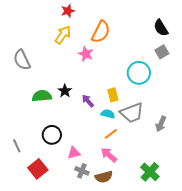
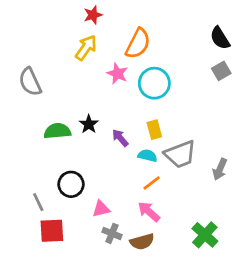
cyan circle: (139, 73) -> (154, 83), moved
gray line: (17, 146) -> (38, 202), moved
red square: (38, 169) -> (52, 231), turned 36

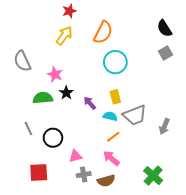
pink star: (117, 74) -> (55, 74), moved
gray line: (38, 202) -> (28, 129), moved
gray cross: (112, 233) -> (84, 175), turned -32

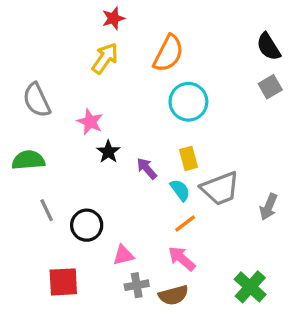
green semicircle: (43, 98) -> (28, 160), moved
cyan semicircle: (110, 116) -> (180, 190), turned 40

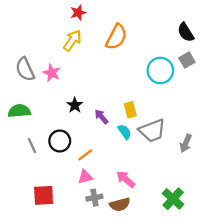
cyan circle: (188, 102) -> (160, 70), moved
pink star: (90, 122) -> (52, 73), moved
orange line: (185, 224) -> (85, 155), moved
black circle: (87, 225) -> (60, 141), moved

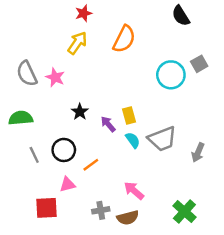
black semicircle: (186, 32) -> (181, 16), moved
yellow rectangle: (130, 110) -> (129, 115), moved
pink triangle: (85, 177) -> (67, 184), moved

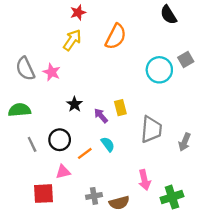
gray trapezoid: (162, 139) -> (151, 129), turned -64
cyan semicircle: (133, 140) -> (108, 144), moved
pink arrow: (134, 191) -> (144, 180), moved, turned -144
green cross: (184, 212) -> (172, 197), turned 30

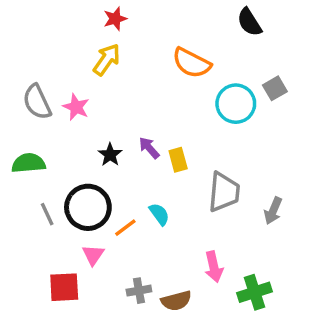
orange semicircle: (116, 37) -> (192, 63), moved, turned 90
purple arrow: (101, 116) -> (149, 148), moved
black circle: (60, 140) -> (88, 207), size x1.4
pink triangle: (63, 172) -> (93, 255), turned -42

